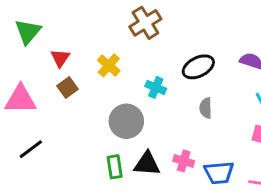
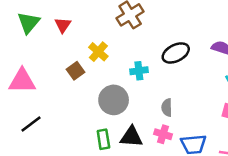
red triangle: (60, 58) -> (63, 25), moved
brown square: (68, 87) -> (75, 71), moved
cyan cross: (156, 87) -> (139, 71), turned -30
gray semicircle: (206, 108) -> (167, 108), moved

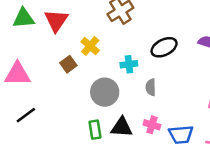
green triangle: (29, 23) -> (24, 18), turned 45
red triangle: (63, 25) -> (56, 21), size x1.5
gray semicircle: (167, 108) -> (151, 87), moved

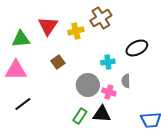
green triangle: (24, 18) -> (21, 39), moved
yellow cross: (90, 46) -> (76, 31), moved, turned 35
pink cross: (152, 125) -> (109, 92), moved
green rectangle: (95, 130) -> (80, 116), turned 42

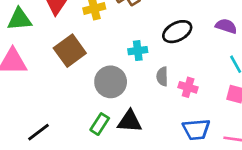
brown square: (58, 62) -> (70, 51), size x1.6
pink cross: (109, 92) -> (188, 87), moved
black line: (23, 104) -> (39, 132), moved

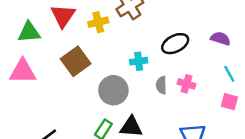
pink cross: (188, 87) -> (187, 84), moved

